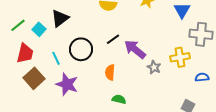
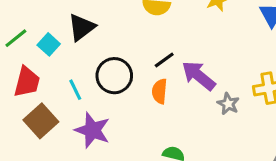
orange semicircle: (110, 72) -> (160, 91), moved

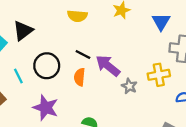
black line: (164, 60) -> (83, 54), turned 63
purple star: (92, 130) -> (46, 108), moved

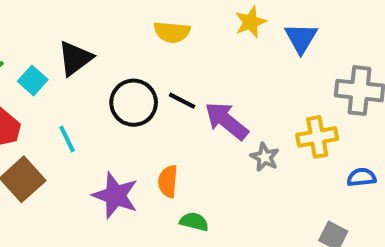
blue triangle: (161, 22) -> (301, 38), moved
black circle: (47, 66) -> (134, 103), moved
orange semicircle: (80, 77) -> (168, 181), moved

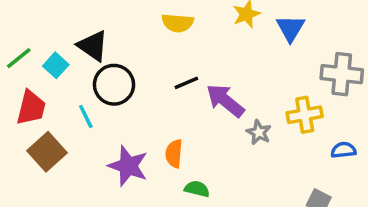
black triangle: (75, 58) -> (93, 46), turned -48
black line: (182, 101) -> (186, 83), turned -50
black circle: (134, 103) -> (114, 85), moved

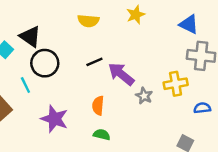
blue triangle: (291, 28) -> (189, 24), moved, turned -35
orange semicircle: (174, 154) -> (98, 106), moved

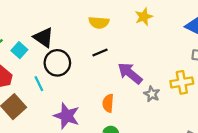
black line: (94, 62) -> (100, 52), moved

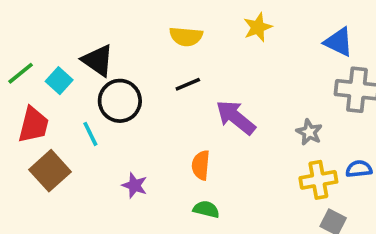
yellow cross: (182, 82) -> (318, 180), moved
gray star: (152, 94) -> (309, 132), moved
purple star: (67, 116) -> (135, 185), size x0.6

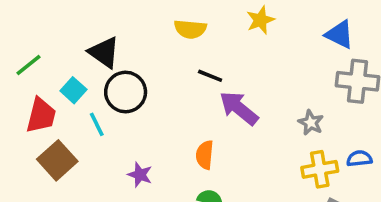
cyan square: (59, 81) -> (73, 90), moved
black line: (188, 84) -> (210, 76), moved, turned 45

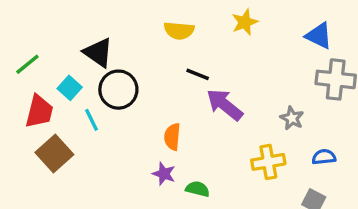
orange semicircle: (205, 155) -> (172, 137), moved
blue semicircle: (359, 159) -> (324, 157), moved
yellow cross: (320, 169) -> (268, 162), moved
purple star: (140, 175) -> (164, 174), moved

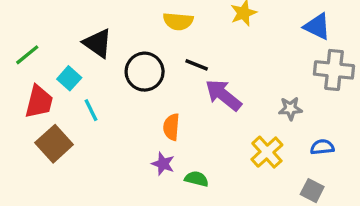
black circle: (118, 90) -> (145, 72), moved
gray star: (292, 118) -> (290, 108), turned -30
yellow cross: (268, 162) -> (267, 152), turned -32

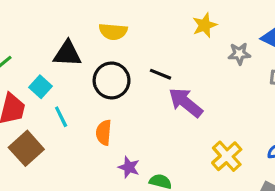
yellow semicircle: (178, 21) -> (113, 32), moved
black triangle: (98, 43) -> (67, 54), turned -32
gray star: (290, 108) -> (239, 54), moved
orange semicircle: (171, 127) -> (104, 133), moved

